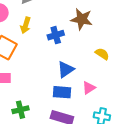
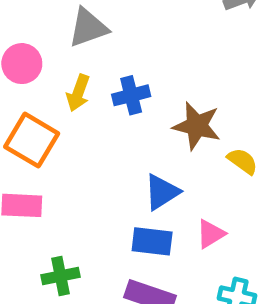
brown star: (82, 19) -> (197, 126), moved
blue cross: (56, 35) -> (131, 95), moved

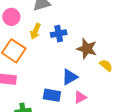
pink triangle: (211, 234) -> (80, 97), moved
blue rectangle: (152, 241) -> (52, 95), moved

